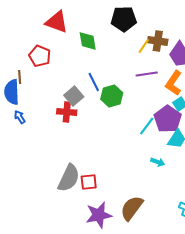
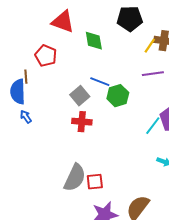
blue line: (94, 82) -> (100, 82), turned -42
red cross: (67, 112) -> (82, 122), moved

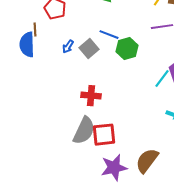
blue arrow: (26, 117) -> (68, 47), moved, turned -112
red cross: (82, 122) -> (91, 96), moved
red square: (95, 182) -> (104, 135), size x1.4

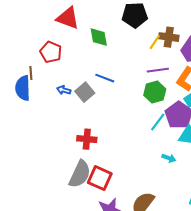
blue arrow: (68, 47) -> (64, 90), turned 72
green hexagon: (127, 49) -> (155, 92), moved
red square: (104, 135) -> (100, 178), turned 30

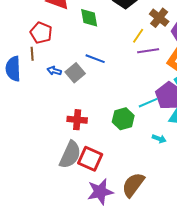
brown cross: (169, 37) -> (159, 18), turned 30
yellow line: (155, 42) -> (138, 36), moved
brown line: (31, 73) -> (32, 54), moved
green hexagon: (155, 92) -> (123, 119), moved
cyan line: (158, 122) -> (148, 103), turned 30

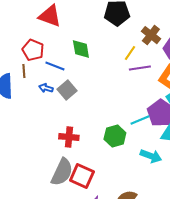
green diamond: (89, 18) -> (81, 49), moved
blue line: (95, 59) -> (55, 66), moved
cyan arrow: (159, 139) -> (151, 156), size x1.5

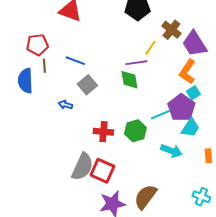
green diamond: (81, 49) -> (129, 80), moved
red pentagon: (33, 50) -> (37, 45), moved, turned -30
purple line: (140, 68) -> (136, 63), moved
blue arrow: (46, 88) -> (65, 105), moved
red cross: (69, 137) -> (103, 132), moved

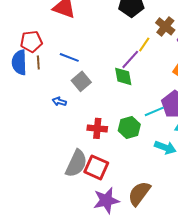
purple line: (136, 63) -> (130, 59), turned -40
blue semicircle: (25, 81) -> (19, 62), moved

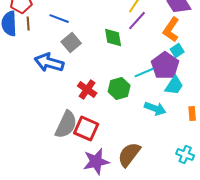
purple line: (130, 59) -> (137, 21), moved
blue arrow: (59, 101) -> (49, 63), size x2.0
red cross: (97, 128) -> (87, 90), turned 30

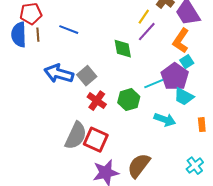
gray square: (71, 43) -> (87, 76), moved
cyan trapezoid: (174, 86) -> (184, 97), turned 85
cyan cross: (185, 155) -> (195, 166), turned 30

